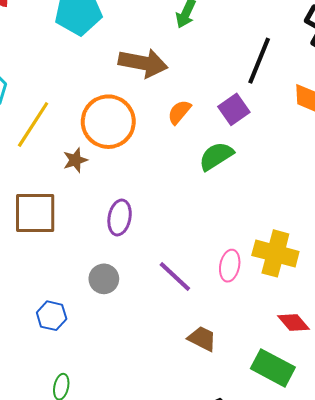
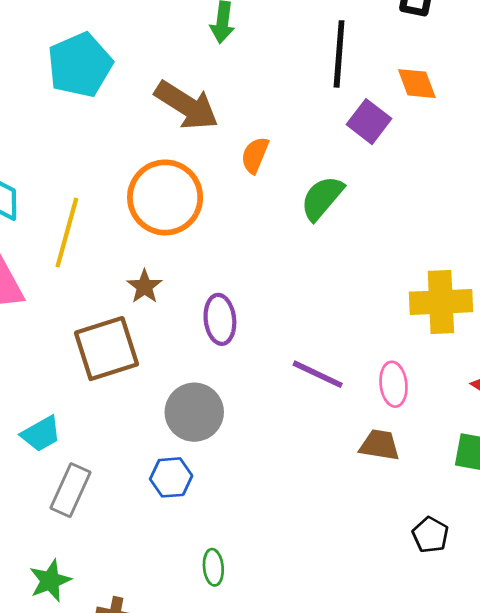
brown arrow: (143, 63) -> (187, 105), turned 39
purple square: (234, 109) -> (369, 122), moved
brown star: (75, 160) -> (144, 287), moved
pink ellipse: (230, 266) -> (393, 384), moved
gray circle: (104, 279) -> (194, 412), moved, size x1.4

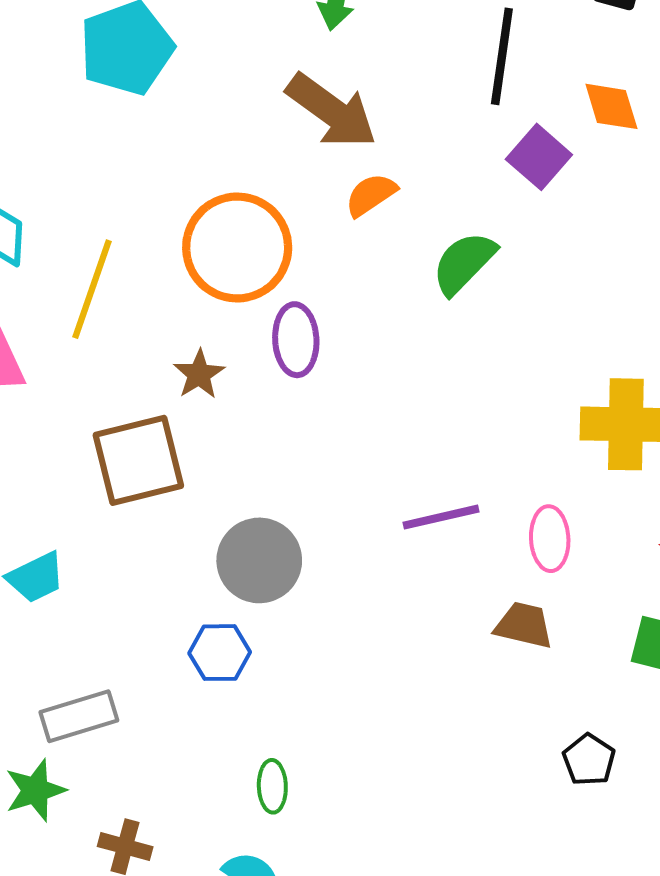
brown arrow: (187, 105) -> (331, 111), moved
orange semicircle: (255, 155) -> (371, 195), turned 30
purple ellipse: (220, 319) -> (296, 340), moved
purple line: (318, 374) -> (441, 517), turned -42
gray rectangle: (71, 490) -> (79, 716), moved, turned 45

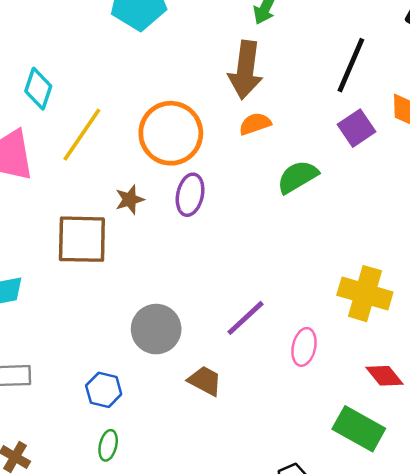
brown arrow: (331, 111) -> (246, 70), turned 46
purple line: (441, 517) -> (245, 318), turned -45
gray circle: (259, 560) -> (156, 329), moved
brown trapezoid: (524, 625) -> (205, 381), moved
blue hexagon: (220, 653) -> (104, 390), moved

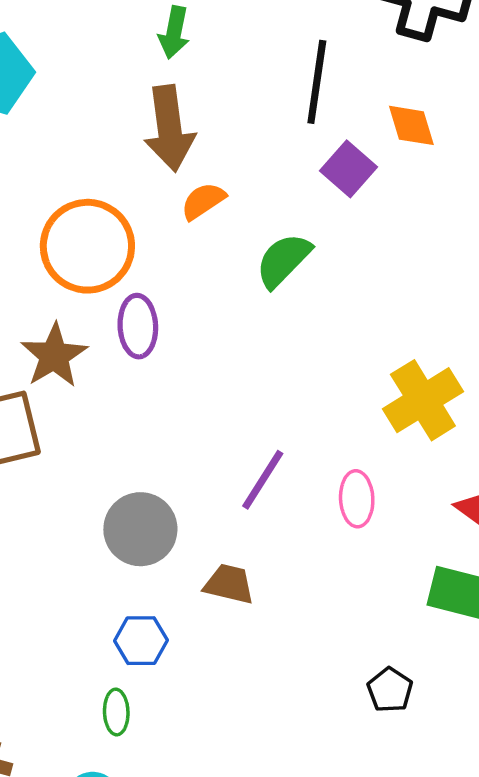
brown star: (130, 200) -> (54, 356), size x1.5
yellow cross: (365, 294) -> (423, 400), turned -33
blue hexagon: (104, 390) -> (141, 641), moved

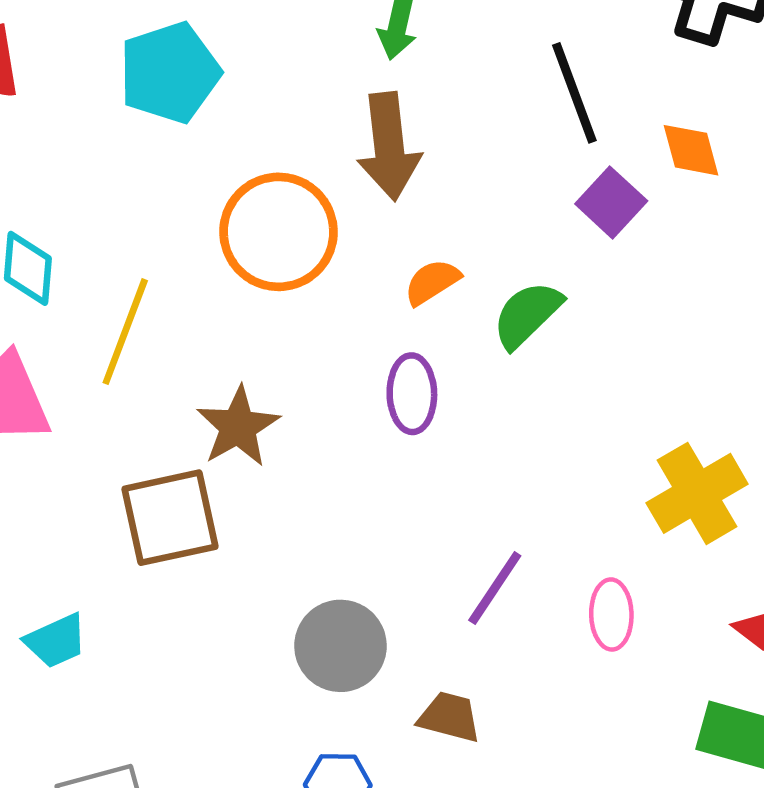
black line: (317, 82) -> (574, 93), turned -30
orange semicircle: (203, 201) -> (432, 282), moved
orange circle: (87, 246) -> (279, 232), moved
purple ellipse: (138, 326) -> (412, 394), moved

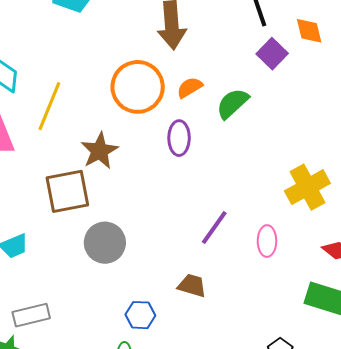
orange circle: (279, 232) -> (138, 87), moved
gray circle: (340, 646) -> (105, 243), moved

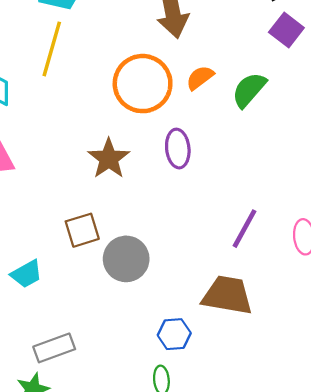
yellow line: (49, 106) -> (52, 49), moved
purple ellipse: (179, 138) -> (178, 149), moved
brown square: (67, 191) -> (82, 230), moved, size x0.7
brown trapezoid: (192, 286) -> (227, 295), size x1.6

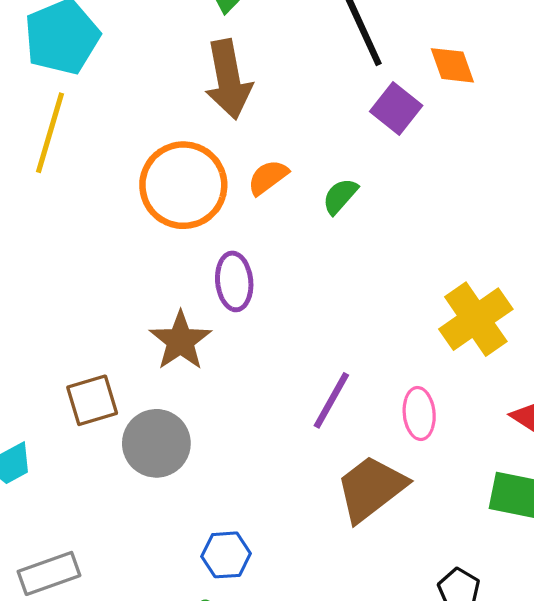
green semicircle: (249, 90) -> (340, 196), size x0.7
brown star: (109, 159) -> (180, 341), moved
brown trapezoid: (227, 295) -> (371, 488), moved, turned -48

